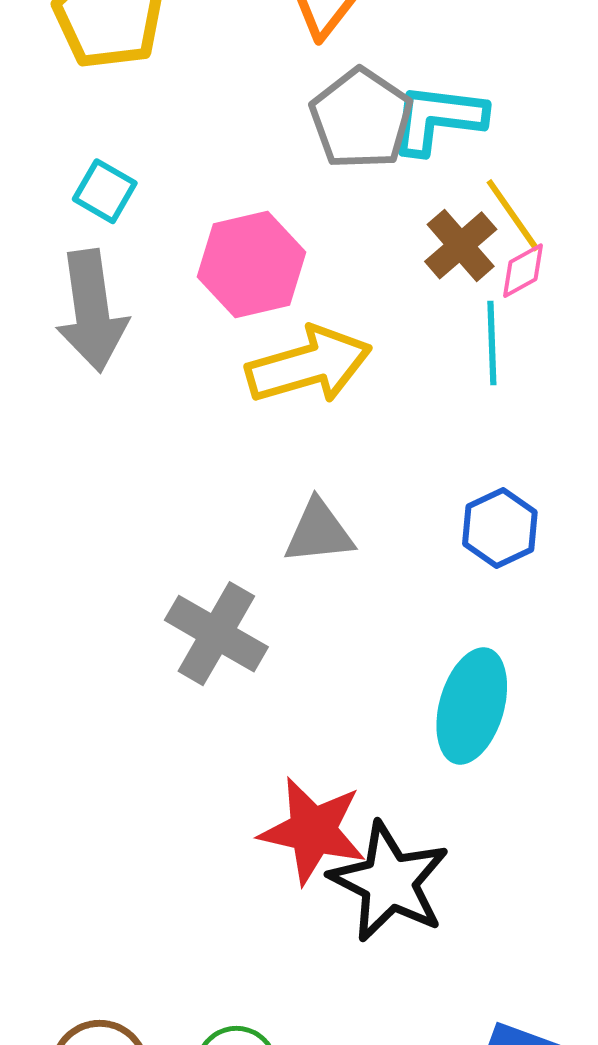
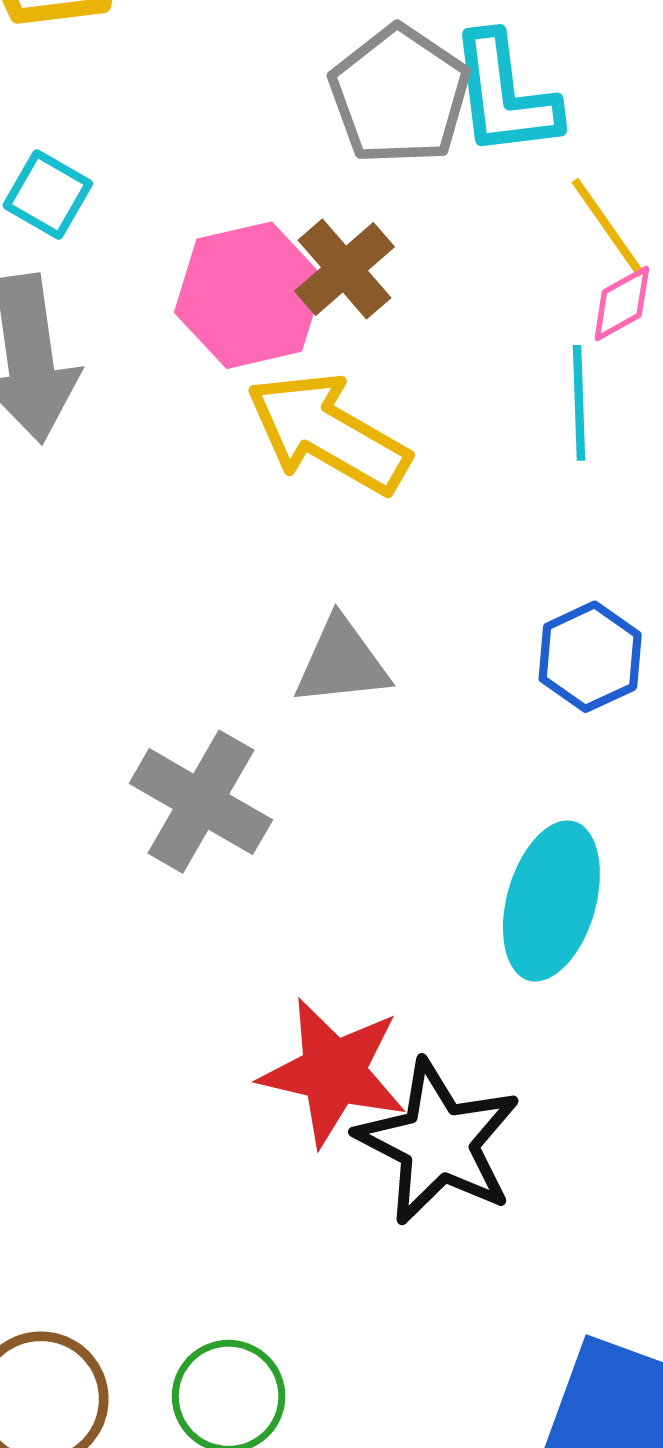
cyan L-shape: (438, 119) -> (505, 95), turned -104
brown cross: (461, 245) -> (344, 269), moved
yellow arrow: (309, 365) -> (328, 433), turned -134

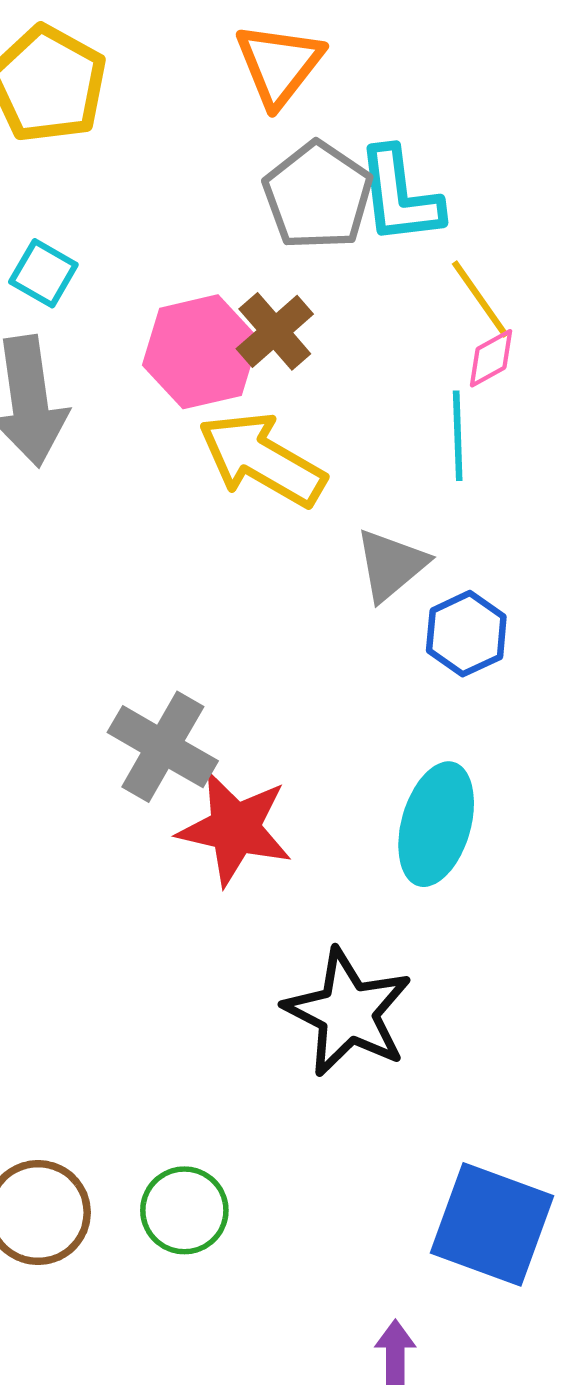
gray triangle: (342, 662) -> (391, 565), moved, turned -34
red star: (333, 1072) -> (235, 828), moved

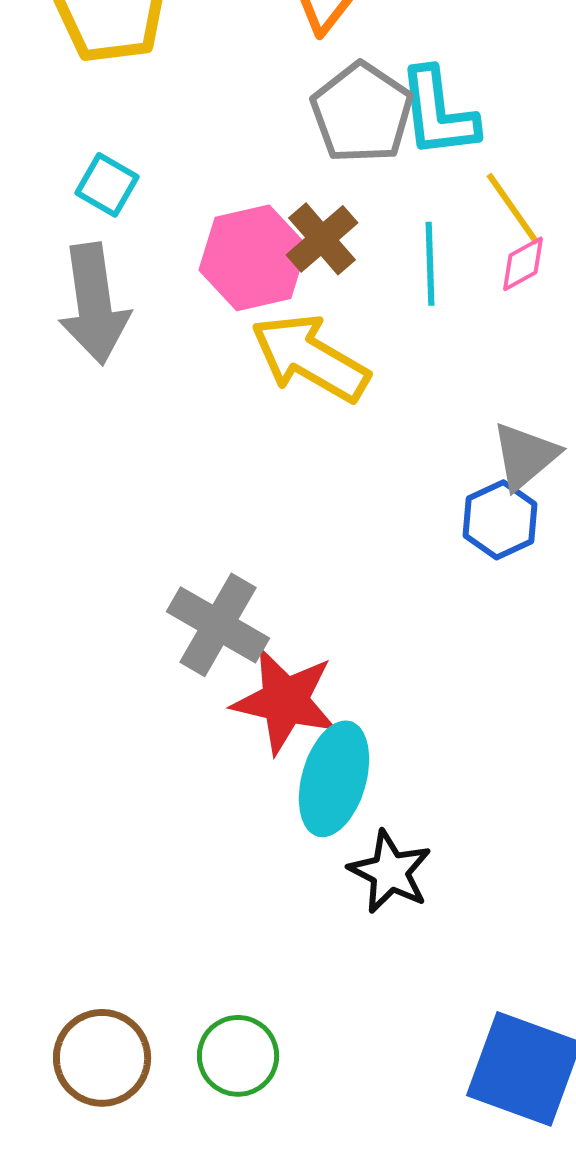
cyan line: (458, 436) -> (430, 264), moved
gray triangle: (391, 565) -> (525, 456), moved
cyan ellipse: (436, 824) -> (334, 779), moved
black star: (348, 1012) -> (390, 872), size x0.7

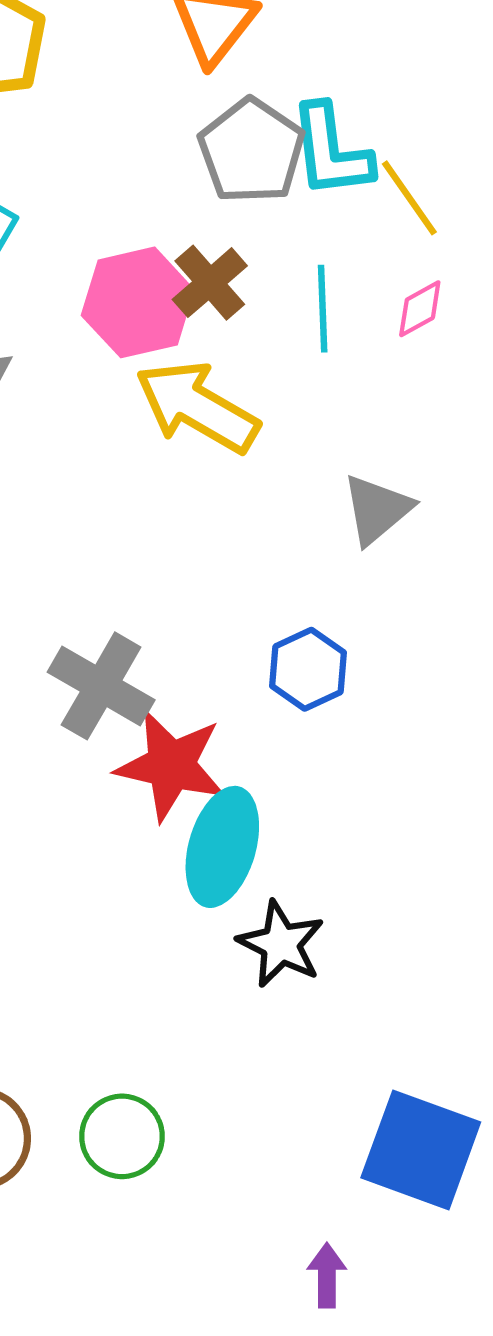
yellow line: (513, 209) -> (409, 198), moved
gray triangle: (525, 456) -> (377, 509), moved
blue hexagon: (500, 520) -> (308, 669), moved

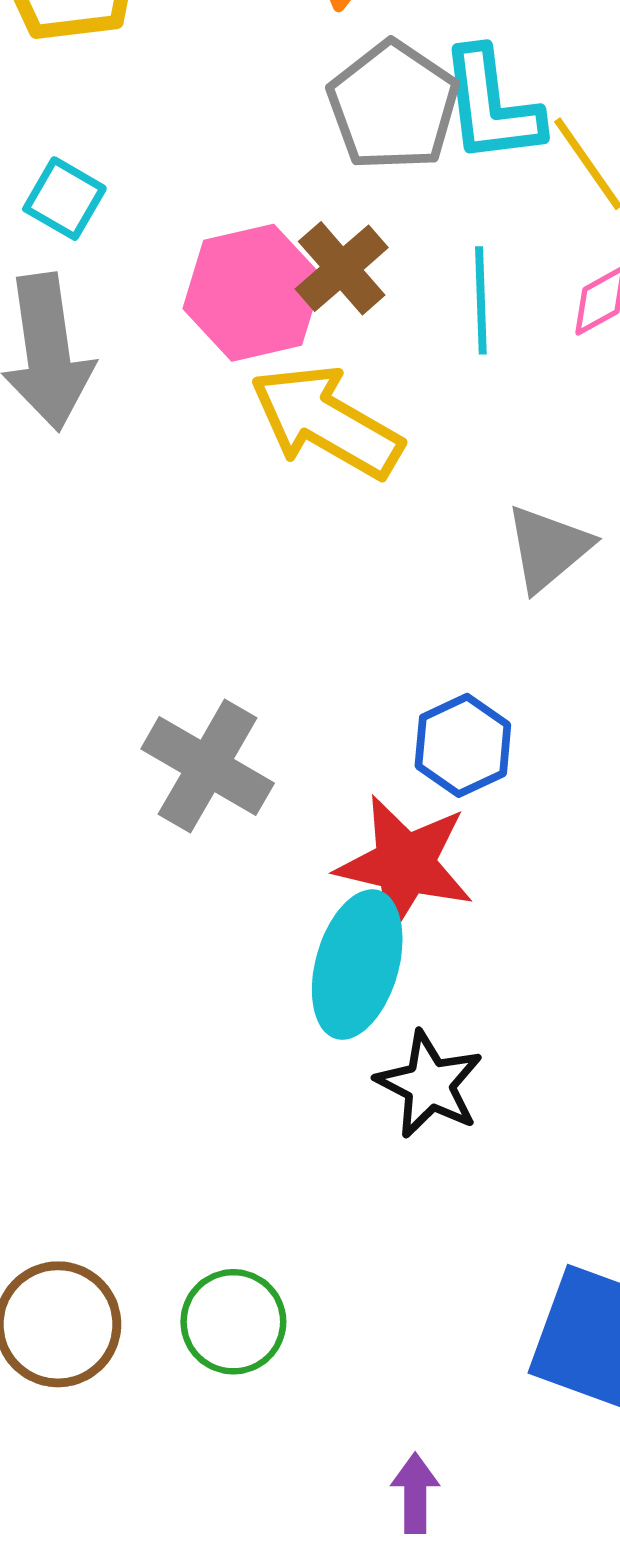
red star: (171, 765) -> (405, 864), moved
purple arrow: (327, 1275) -> (415, 1493), moved

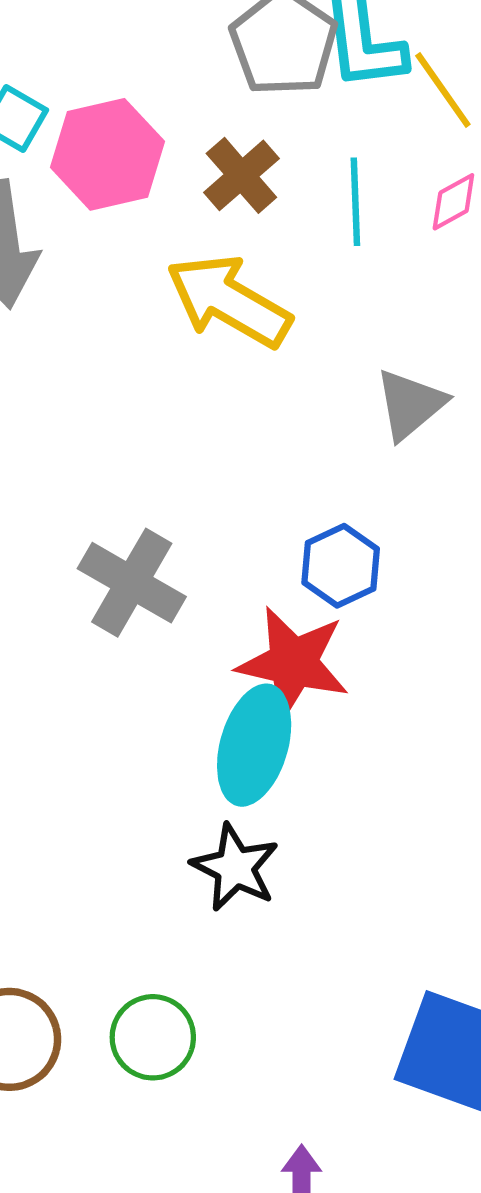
pink hexagon: (253, 293) -> (107, 154), moved
black star: (429, 1084) -> (235, 867), moved

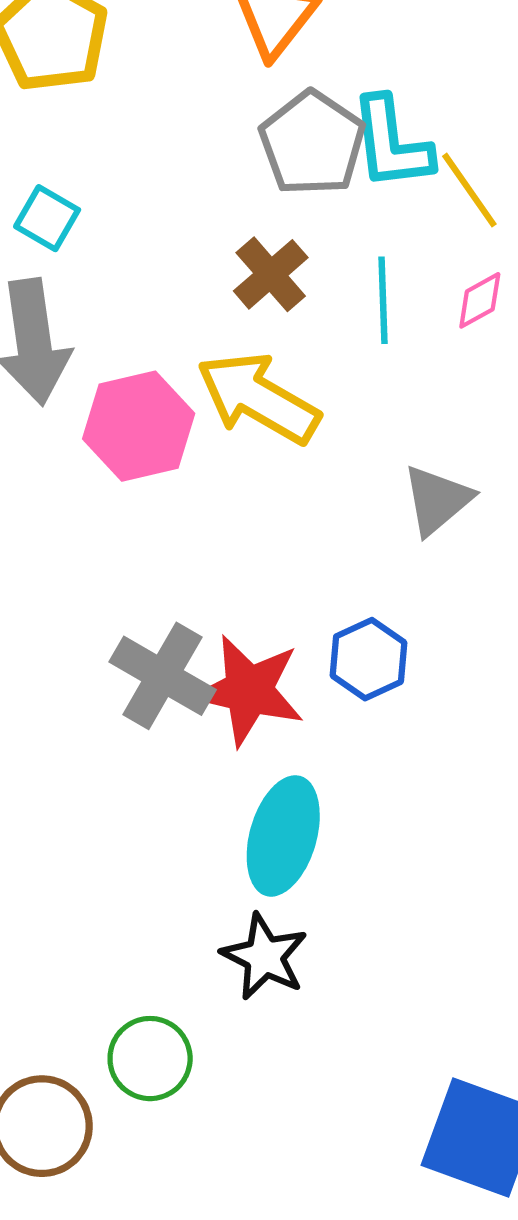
pink hexagon: (107, 154) -> (139, 426), moved
red star: (293, 663) -> (249, 690), moved
green circle: (153, 1037) -> (150, 1059), moved

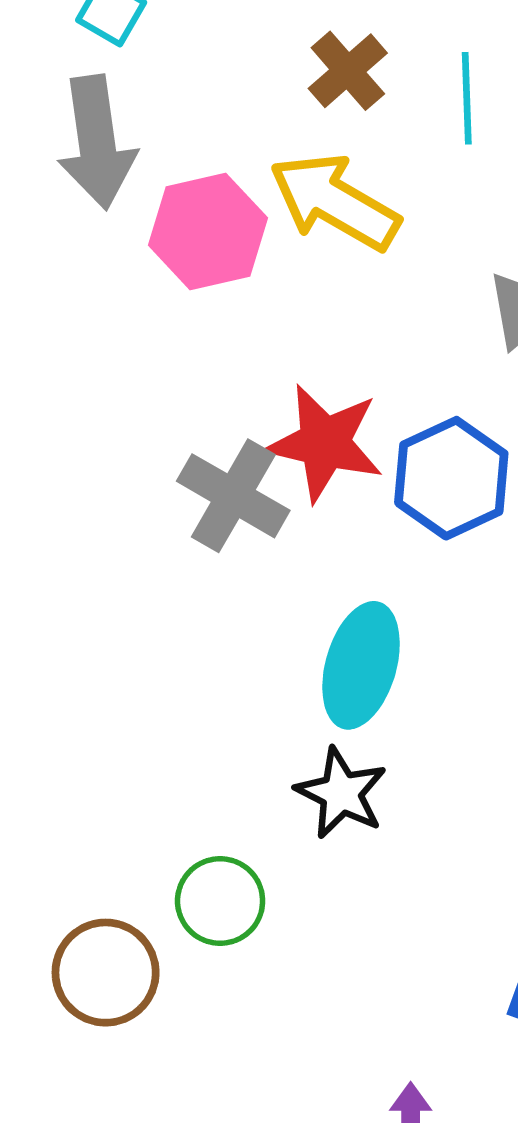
blue hexagon: (368, 659) -> (451, 478), size x1.4
red star: (249, 690) -> (325, 443), moved

